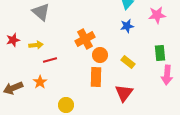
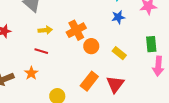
yellow arrow: (36, 45) -> (45, 30), moved
red line: (50, 60) -> (41, 51), turned 32
orange rectangle: (96, 77) -> (89, 81), moved, turned 36

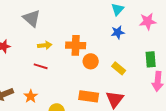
orange cross: (76, 30) -> (76, 45), turned 30
orange star: (31, 73) -> (31, 96), moved
orange rectangle: (89, 81) -> (89, 96), turned 60

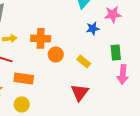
blue star: (118, 32) -> (93, 28), moved
orange rectangle: (89, 96) -> (24, 78), moved

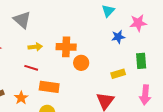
yellow rectangle: (84, 61) -> (118, 74), moved, turned -56
pink arrow: (123, 74) -> (145, 95), moved

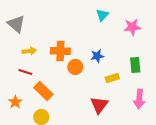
blue star: (118, 37) -> (97, 56), moved
orange rectangle: (49, 87) -> (43, 91), turned 36

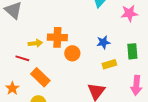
yellow arrow: (29, 51) -> (35, 43), moved
blue star: (97, 56) -> (103, 42), moved

